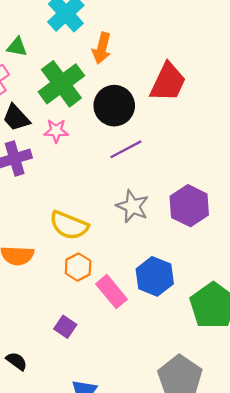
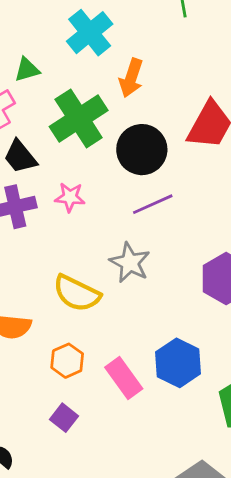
green triangle: (17, 47) -> (27, 70), turned -30
pink star: (56, 131) -> (70, 197), moved
gray star: (132, 206) -> (130, 263), moved
orange hexagon: (78, 267) -> (67, 361), moved

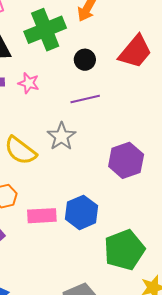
black circle: (142, 150) -> (85, 60), size x0.6
pink rectangle: (124, 378) -> (42, 216), turned -68

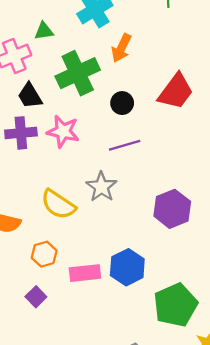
pink star: (29, 83) -> (63, 131), size x1.4

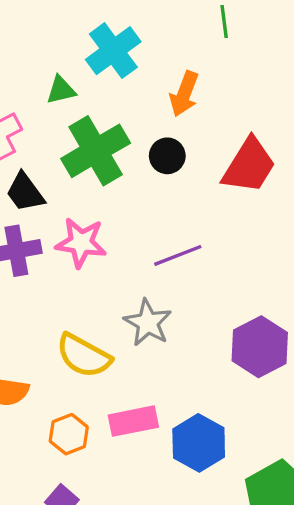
green triangle: (44, 31) -> (61, 90), moved
orange arrow: (121, 48) -> (184, 94), moved
black circle: (122, 103) -> (167, 156), moved
pink rectangle: (85, 273) -> (133, 421), moved

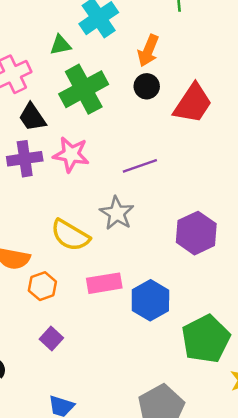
black circle: (167, 156) -> (147, 86), moved
orange hexagon: (69, 434) -> (42, 286), moved

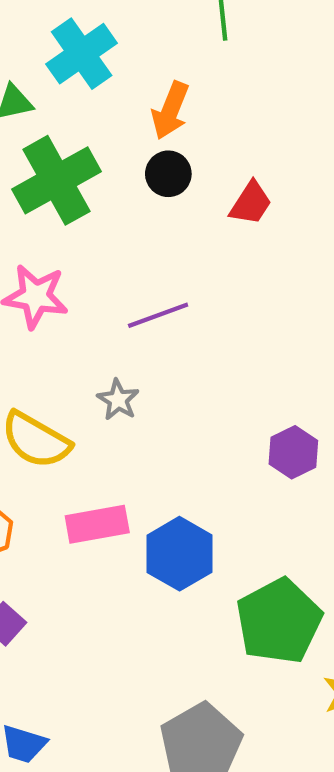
red trapezoid: (193, 103) -> (251, 203), size x0.6
gray star: (117, 213) -> (118, 400), size x0.7
purple hexagon: (196, 233) -> (293, 452), moved, size x0.7

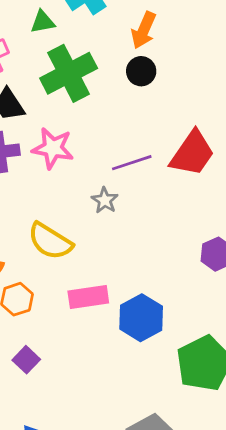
red trapezoid: (251, 203) -> (192, 153), moved, size x1.6
gray star: (118, 400) -> (105, 200), moved

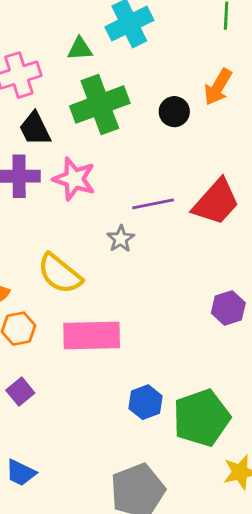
orange arrow: (144, 30) -> (218, 87), moved
pink rectangle: (88, 297) -> (92, 335), size x1.4
blue hexagon: (141, 318) -> (145, 402), moved, size x0.7

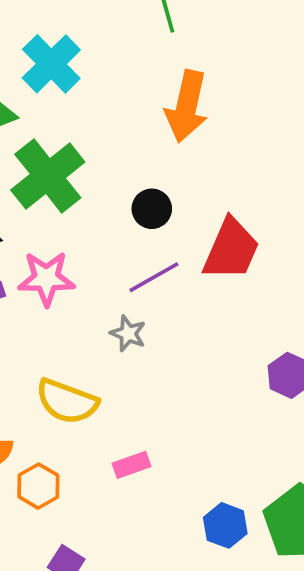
orange arrow: (218, 87) -> (187, 106), size x1.4
black circle: (174, 112) -> (152, 209), moved
pink rectangle: (92, 335) -> (131, 465), size x0.5

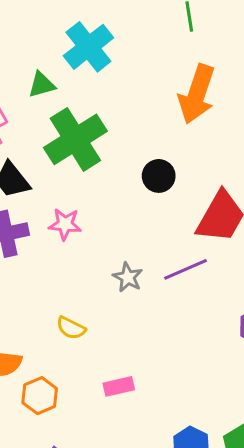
purple line: (154, 277) -> (185, 269), moved
pink star: (46, 278) -> (65, 224), size x0.7
yellow semicircle: (67, 401) -> (71, 328), size x0.6

